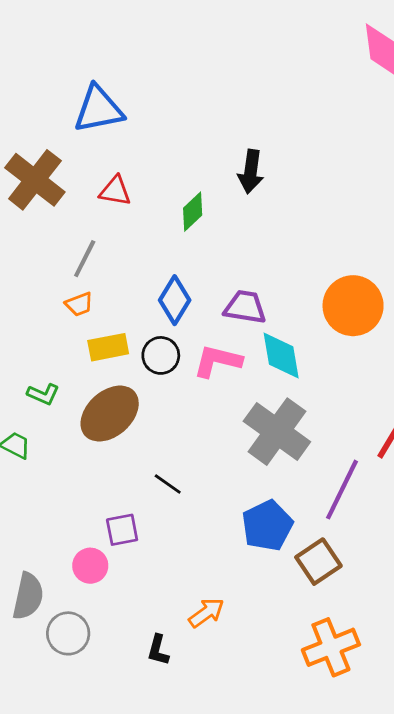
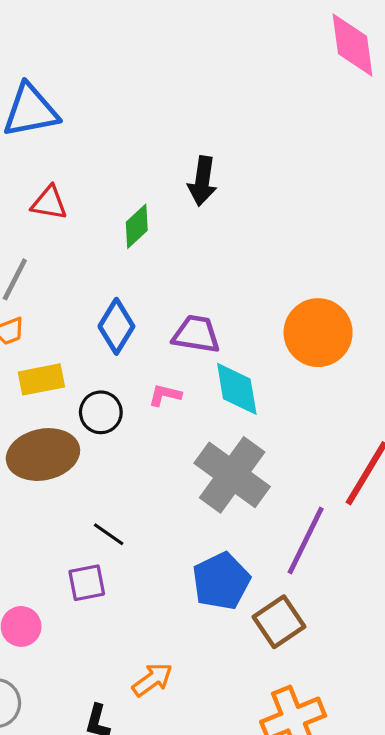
black circle: (161, 355) -> (101, 412), moved
pink L-shape: (217, 361) -> (165, 395), size x0.6
brown ellipse: (110, 414) -> (43, 455), turned 30
purple square: (122, 530) -> (87, 583), moved

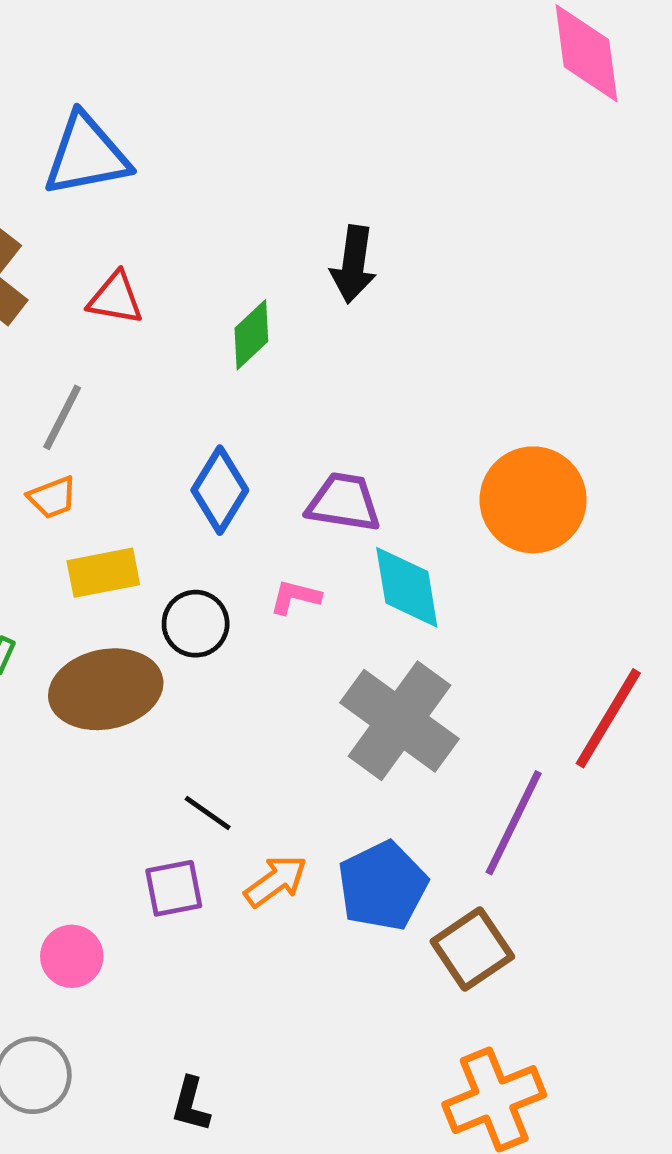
orange arrow: (152, 680) -> (276, 881), moved

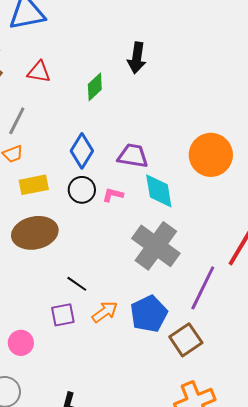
black circle: (196, 624) -> (82, 190), moved

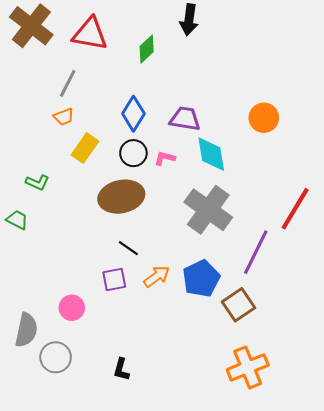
red triangle: (39, 72) -> (90, 34), size x1.5
orange circle: (211, 155) -> (264, 118), size x0.7
yellow rectangle: (34, 185) -> (85, 148), turned -44
brown ellipse: (35, 233) -> (121, 197), moved

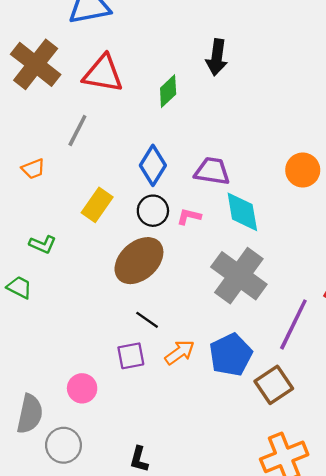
orange trapezoid: (64, 117) -> (33, 169), moved
brown ellipse: (121, 197) -> (139, 261), turned -30

